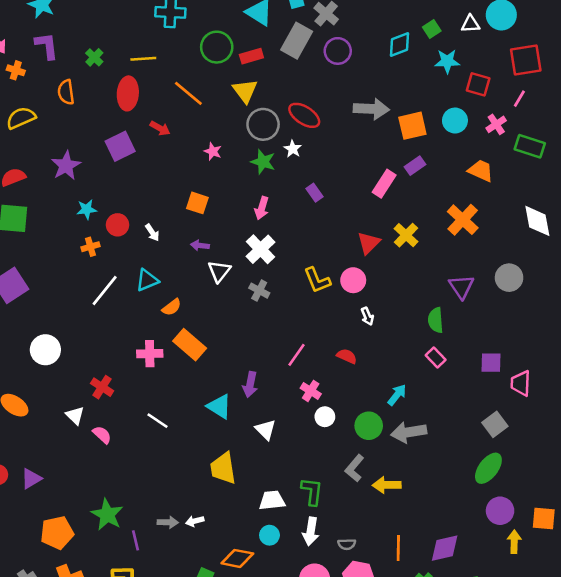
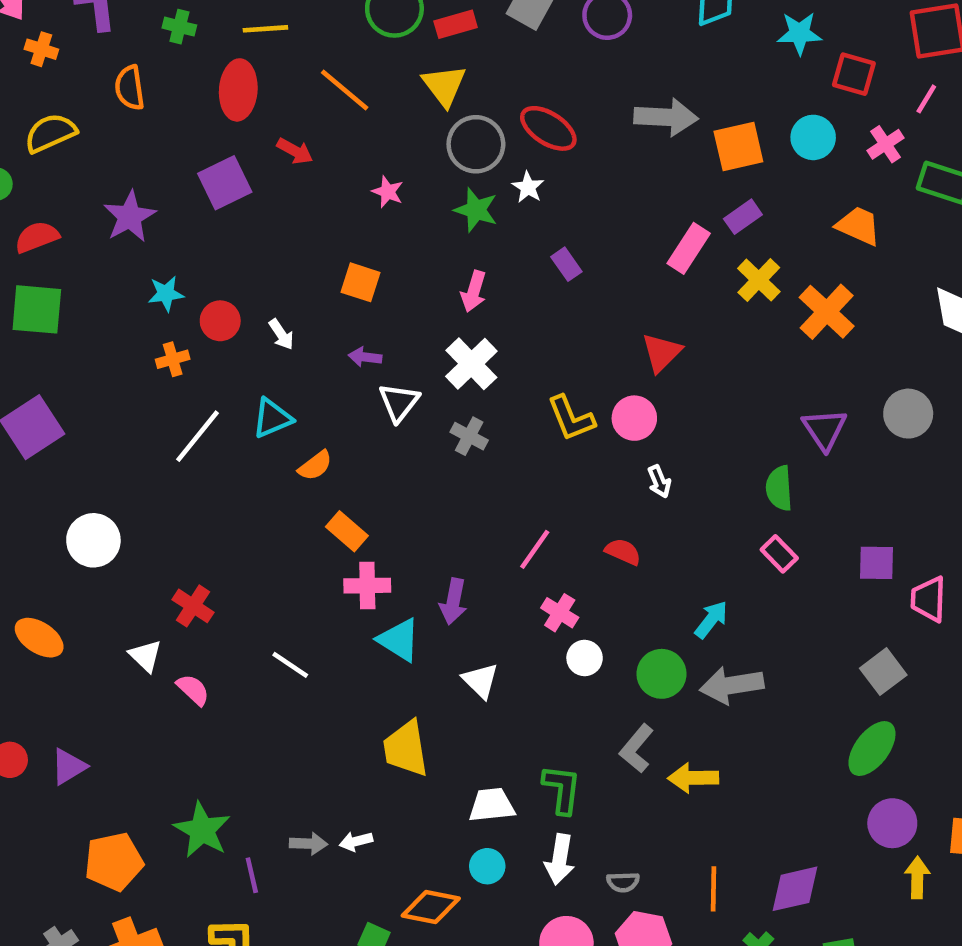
green cross: (94, 57) -> (179, 27), turned -30
yellow cross: (406, 235) -> (759, 280), moved
orange rectangle: (190, 345) -> (347, 531), size x0.7
pink cross: (150, 354) -> (367, 586), moved

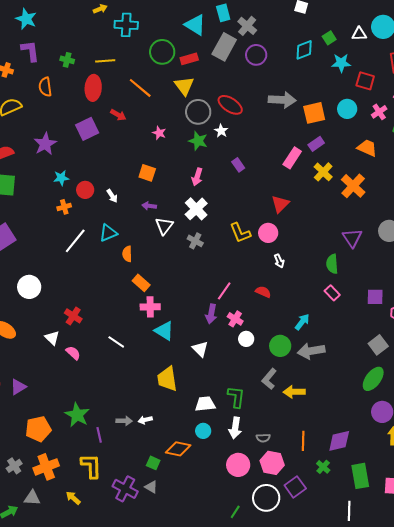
orange semicircle: (315, 466) -> (127, 254), turned 126
purple arrow: (453, 601) -> (211, 314), moved

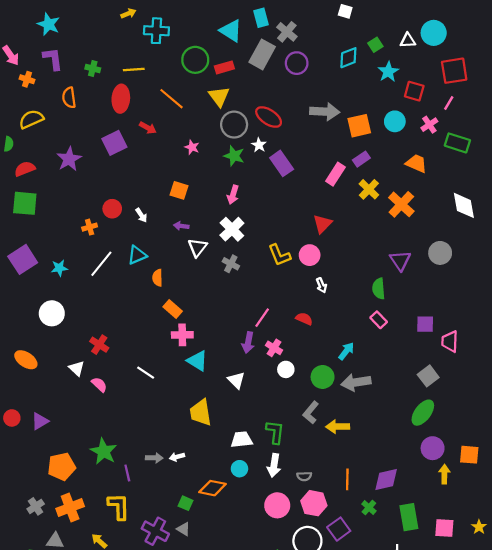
cyan star: (341, 63) -> (388, 72), turned -30
purple rectangle: (238, 165) -> (282, 163), moved, size x1.6
cyan star: (61, 178) -> (59, 268), moved

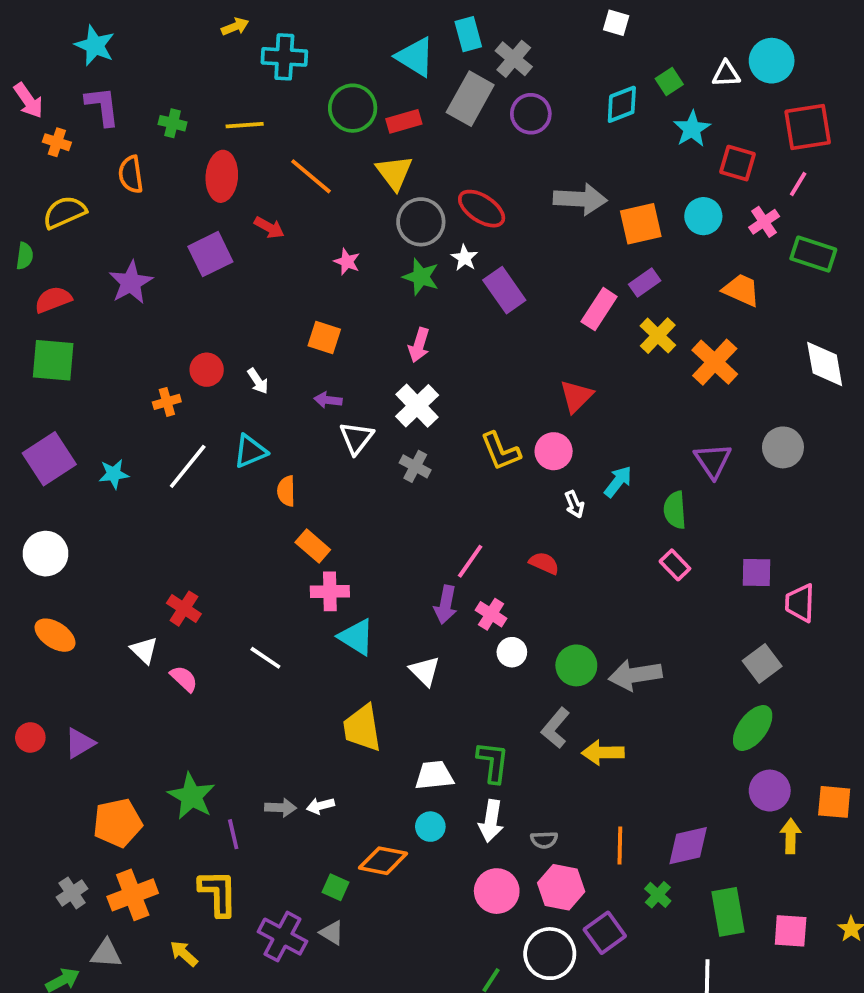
white circle: (52, 313) -> (46, 554), moved
cyan arrow: (346, 351) -> (618, 482), moved

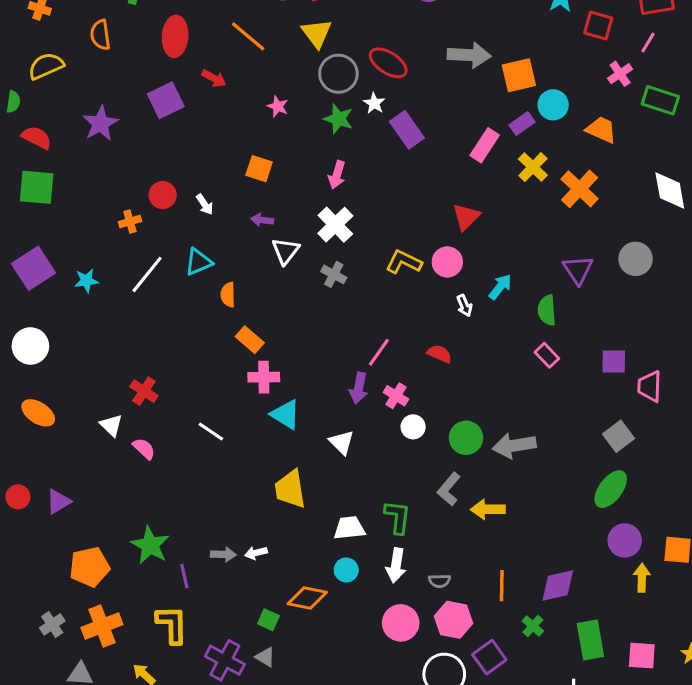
cyan circle: (703, 216) -> (553, 105), moved
red semicircle: (53, 300) -> (37, 138), turned 48
yellow L-shape: (500, 451) -> (404, 262), turned 138

